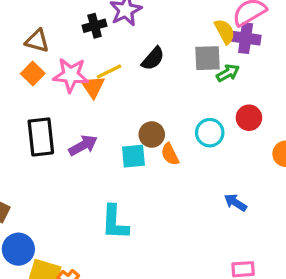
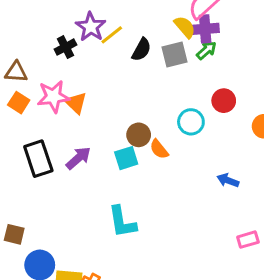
black semicircle: (153, 59) -> (141, 50), moved
yellow line: (109, 72) -> (112, 35), moved
green arrow: (228, 73) -> (206, 50), moved

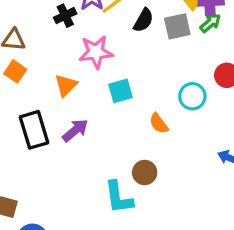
pink star: (53, 97) -> (96, 52), moved
orange triangle: (76, 103) -> (66, 85), moved, turned 30
brown circle: (139, 135) -> (145, 173), moved
cyan square: (126, 158) -> (120, 91), moved

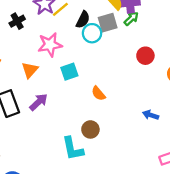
black cross: (65, 16) -> (17, 21), moved
cyan circle: (192, 96) -> (92, 33), moved

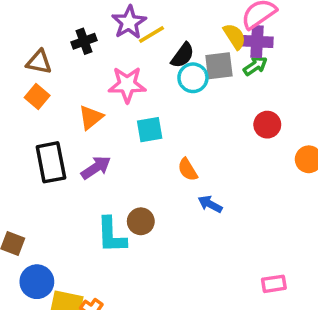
blue arrow: (151, 115) -> (210, 204), moved
brown circle: (90, 129) -> (141, 221), moved
cyan L-shape: (73, 149) -> (111, 235), moved

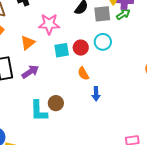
cyan circle: (193, 78) -> (103, 42), moved
red circle: (267, 125) -> (81, 48), moved
blue arrow: (210, 204) -> (96, 94), turned -120

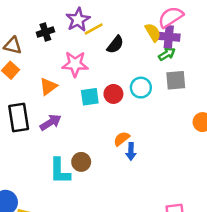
gray square: (102, 14) -> (176, 80), moved
orange semicircle: (83, 74) -> (122, 139), moved, turned 80

